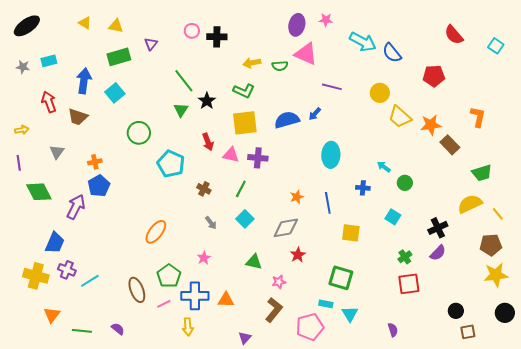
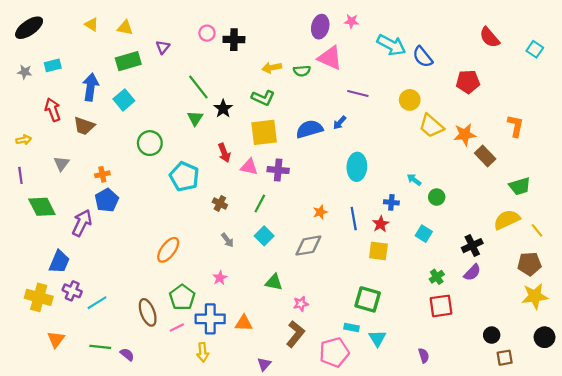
red star: (298, 255) -> (381, 224), moved
green line: (82, 331) -> (100, 347), moved

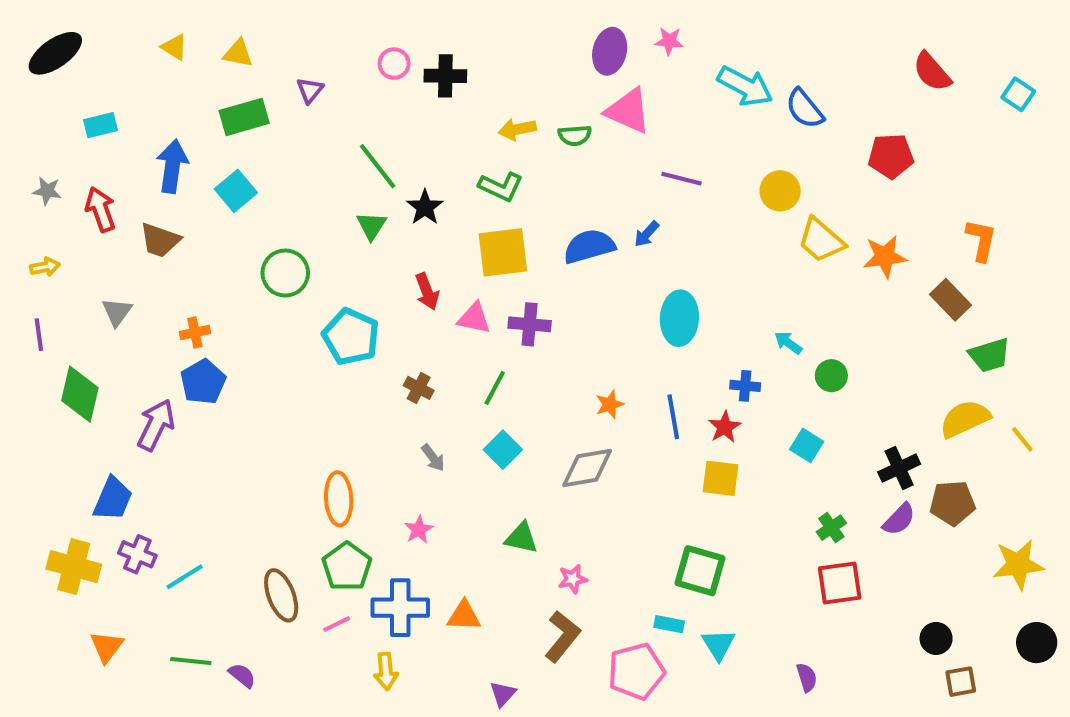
gray star: (25, 72) -> (47, 191), moved
brown rectangle: (485, 156) -> (950, 300), moved
green diamond: (42, 207) -> (80, 394), turned 40
orange ellipse: (168, 250) -> (339, 499), moved, turned -40
brown pentagon: (529, 264) -> (952, 503), moved

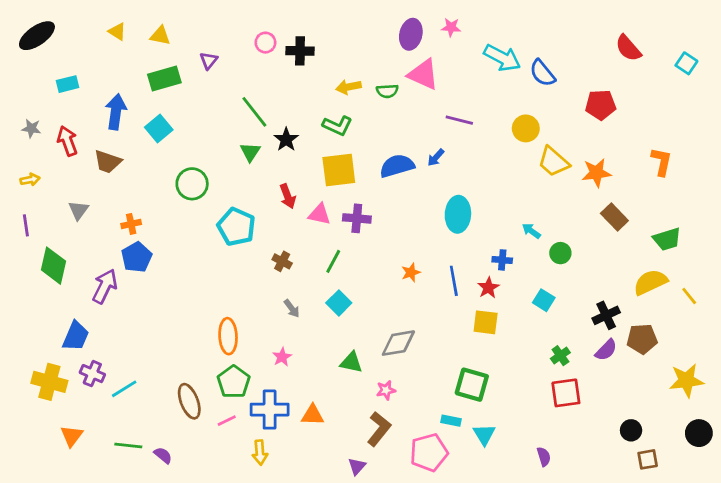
brown rectangle: (950, 300) -> (614, 217), moved
gray diamond: (587, 468) -> (398, 343), moved
purple triangle: (503, 694) -> (357, 466), moved

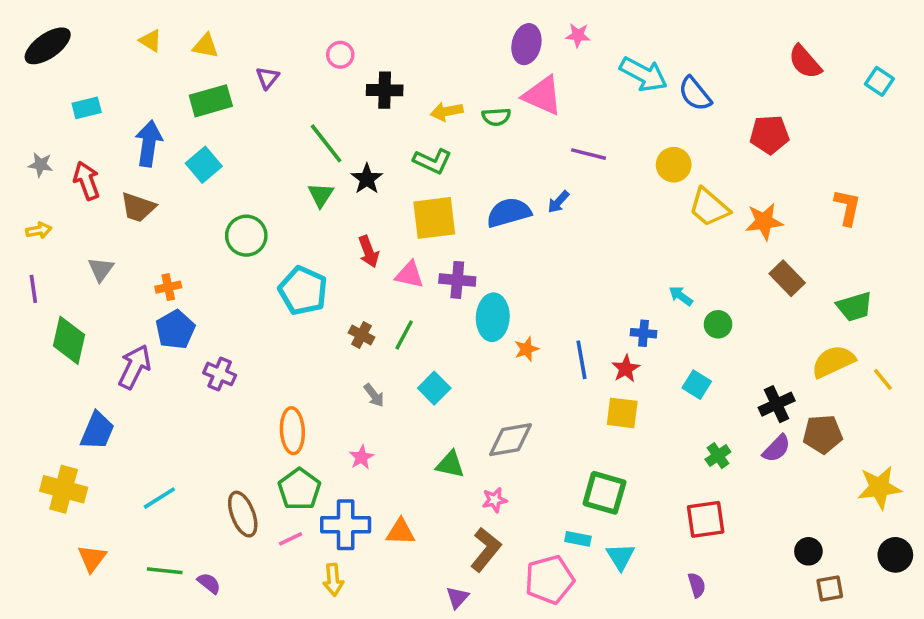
black cross: (300, 51) -> (385, 90), moved
cyan ellipse: (458, 214) -> (493, 317), moved
green line: (333, 261) -> (404, 335), moved
purple cross: (92, 374) -> (220, 374), moved
red square: (566, 393) -> (706, 519), moved

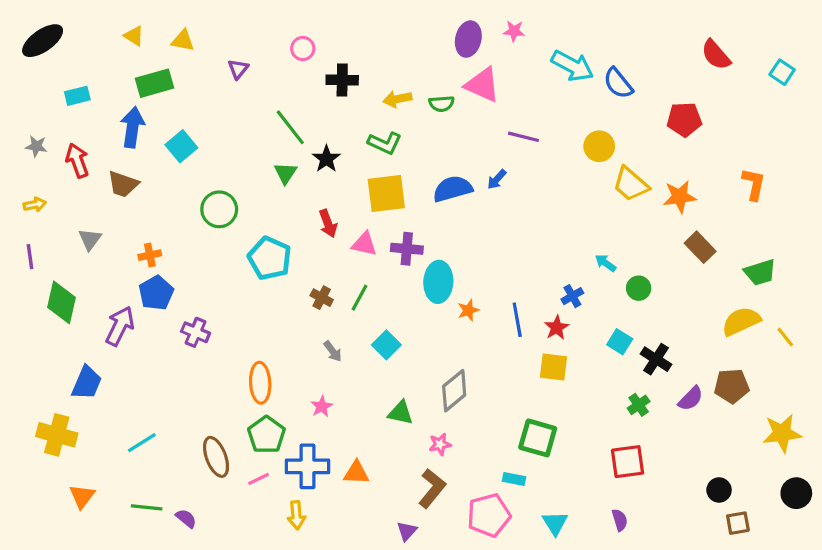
green rectangle: (211, 101) -> (155, 83), moved
blue cross: (644, 333) -> (572, 296), turned -35
black cross: (777, 404) -> (656, 359), moved, turned -32
gray diamond: (511, 440) -> (454, 391), turned -30
cyan triangle: (620, 557) -> (555, 523), moved

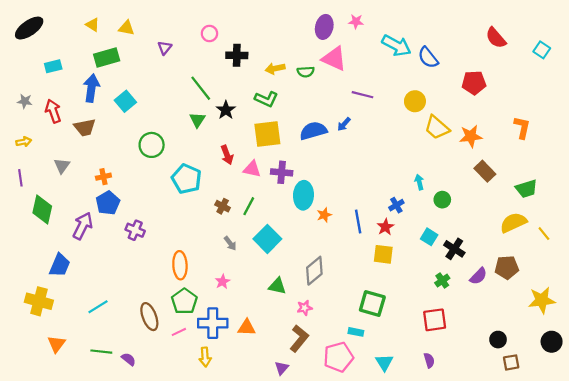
brown trapezoid: (123, 184) -> (85, 127), turned -30
cyan arrow: (605, 263) -> (419, 182), turned 40
cyan square: (386, 345) -> (267, 239), size x1.4

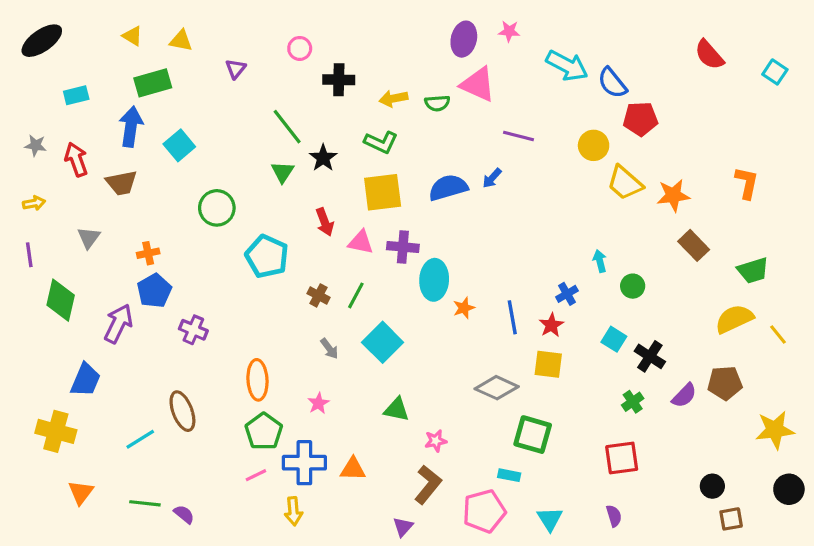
red pentagon: (474, 83) -> (640, 119), moved
gray diamond: (314, 271) -> (497, 388), moved, turned 64
brown ellipse: (149, 317) -> (182, 411), moved

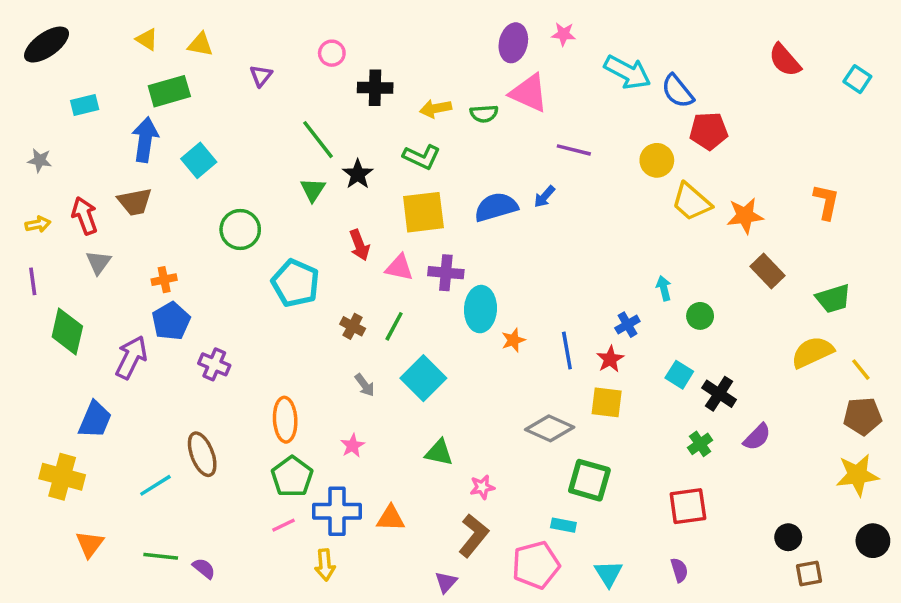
red arrow: (76, 159) -> (85, 216), moved
brown pentagon: (725, 383) -> (863, 416), moved

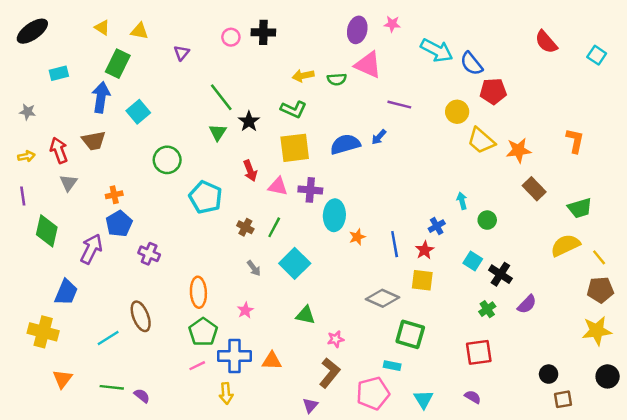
black cross: (375, 88) -> (263, 32), moved
green rectangle: (169, 91) -> (118, 64), turned -48
purple semicircle: (679, 570) -> (473, 397), turned -42

